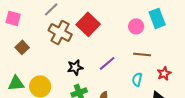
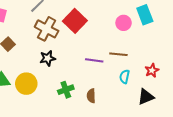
brown line: (142, 54) -> (118, 54), moved
purple line: (107, 63) -> (94, 60), turned 48
black star: (75, 67) -> (48, 58), moved

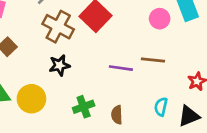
cyan semicircle: (125, 77) -> (161, 107), moved

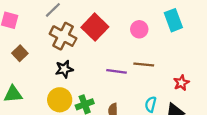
pink circle: (160, 19) -> (139, 29), moved
yellow circle: (31, 99) -> (60, 100), moved

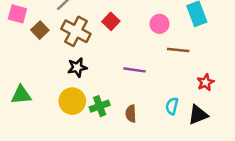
red square: (95, 27) -> (111, 21), size x0.6
brown square: (20, 53) -> (40, 30), moved
brown line: (144, 65) -> (178, 50), moved

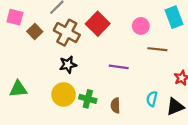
red square: (111, 21) -> (98, 24), size x1.5
green cross: (100, 106) -> (88, 99), turned 35

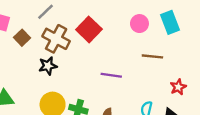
pink circle: (141, 26) -> (139, 24), moved
black star: (68, 65) -> (48, 66), moved

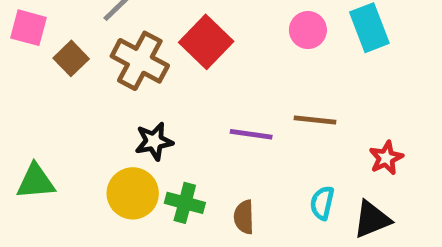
brown line: (152, 56) -> (315, 120), moved
black star: (48, 66) -> (154, 141), moved

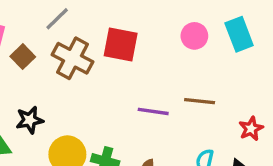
red square: (206, 42) -> (121, 44), turned -33
black star: (154, 141) -> (30, 120), moved

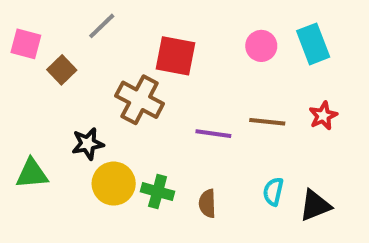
brown cross: (73, 58) -> (140, 100), moved
black star: (30, 120) -> (88, 144), moved
red star: (251, 129) -> (323, 116), moved

